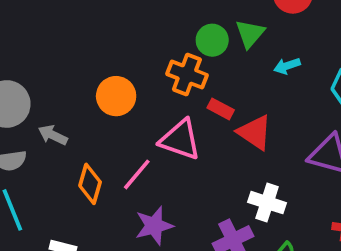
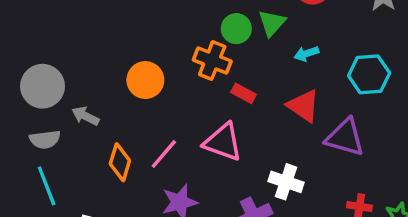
red triangle: (255, 132) -> (303, 106), moved
pink triangle: (180, 140) -> (223, 142), moved

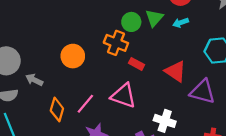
cyan arrow: (306, 54) -> (181, 23), moved

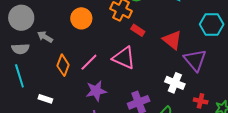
purple triangle: (203, 92) -> (195, 60), turned 30
white cross: (165, 121) -> (175, 83), moved

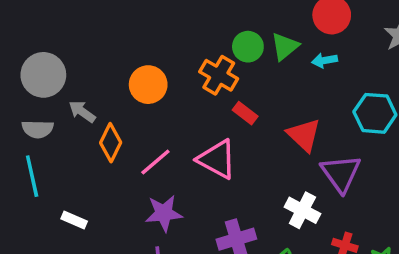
orange diamond: (63, 65) -> (111, 143), moved

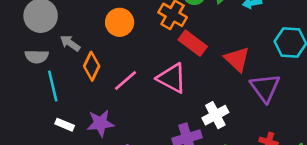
red rectangle: (245, 113) -> (193, 43), size x1.5
cyan line: (32, 176) -> (53, 86), moved
white cross: (302, 210) -> (215, 115), moved, turned 35
purple star: (164, 213) -> (100, 123), moved

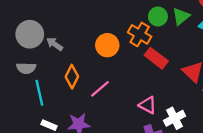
orange circle: (120, 22) -> (107, 45), moved
gray arrow: (70, 43) -> (55, 44), moved
pink triangle: (172, 78) -> (148, 105), moved, size x0.7

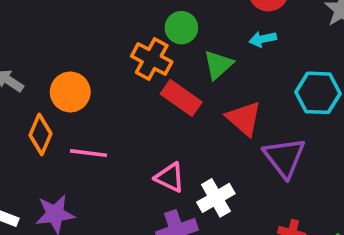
green triangle: (181, 16) -> (218, 65), moved
orange circle: (107, 45) -> (70, 92), moved
pink line: (100, 89) -> (89, 153), turned 50

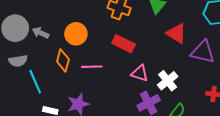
red rectangle: (181, 98) -> (123, 44), moved
purple triangle: (284, 157) -> (203, 52), turned -30

